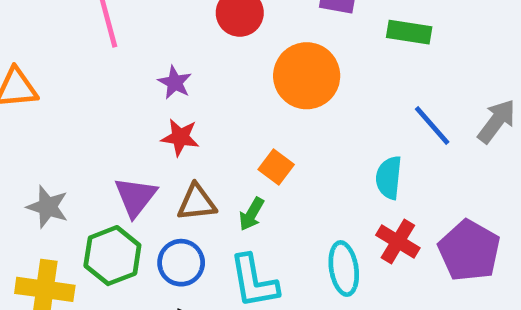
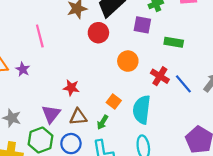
orange circle: (307, 76) -> (128, 61), size x0.7
purple star: (175, 82) -> (23, 69), moved
cyan semicircle: (389, 178) -> (142, 110), moved, size x1.5
red cross: (398, 242) -> (160, 76), moved

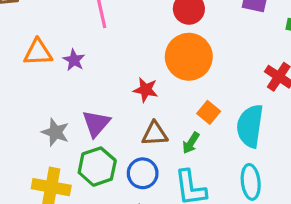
orange circle: (128, 61) -> (189, 57), moved, size x1.5
purple triangle: (51, 114) -> (96, 123), moved

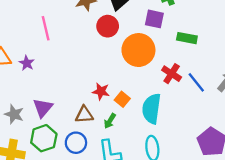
orange circle: (189, 57) -> (138, 50), moved
red star: (146, 90) -> (101, 91), moved

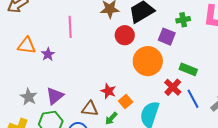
green rectangle: (187, 38) -> (188, 69), moved

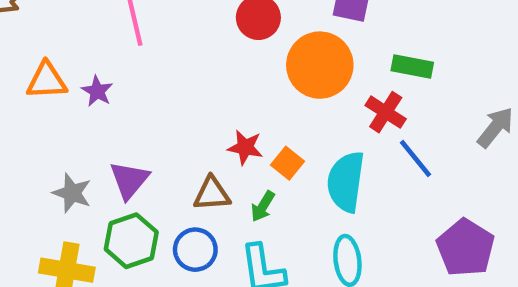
blue line: (193, 99) -> (415, 158), moved

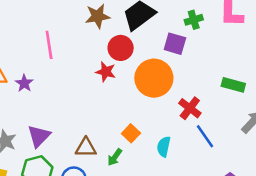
green rectangle: (412, 66) -> (233, 85), moved
red star: (245, 147) -> (106, 72), moved
cyan semicircle: (346, 182) -> (164, 147), size x0.6

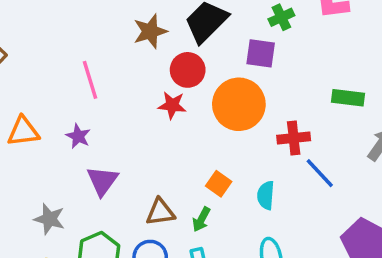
purple star: (24, 83) -> (78, 136), moved
red cross: (190, 108) -> (294, 138), turned -35
purple triangle: (39, 136) -> (102, 181), moved

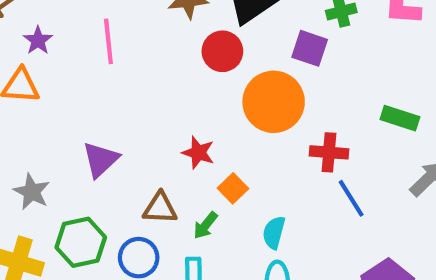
red star: (172, 105) -> (198, 153), moved
purple star: (78, 136) -> (38, 40), moved
cyan semicircle: (266, 195) -> (274, 233), moved

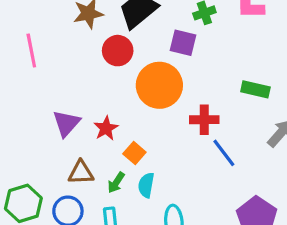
red star: (198, 153) -> (106, 128), turned 30
purple triangle: (101, 160) -> (66, 123), moved
cyan semicircle: (274, 233) -> (146, 185), moved

